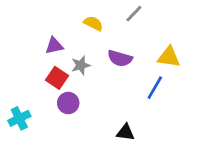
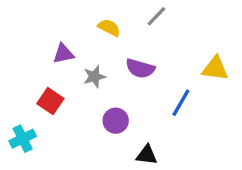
yellow triangle: (169, 57) -> (215, 68), moved
red square: (57, 78) -> (50, 101), moved
purple circle: (68, 103) -> (116, 121), moved

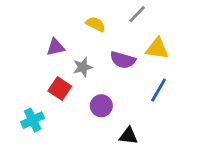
yellow triangle: (215, 68) -> (157, 49), moved
red square: (50, 101) -> (60, 89), moved
cyan cross: (23, 139) -> (33, 120), moved

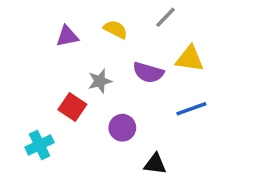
purple triangle: (56, 47) -> (67, 36), moved
blue line: (159, 90) -> (191, 109), turned 40

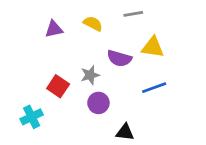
gray line: (166, 17) -> (133, 14), turned 36
gray star: (100, 81) -> (90, 75), moved

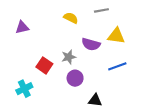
purple triangle: (54, 29) -> (22, 27), moved

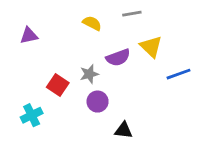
yellow triangle: (116, 36) -> (151, 47), turned 36
purple semicircle: (91, 44) -> (118, 58), turned -36
blue line: (117, 66) -> (179, 74), moved

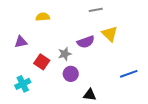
yellow semicircle: (92, 23) -> (43, 17), moved, turned -32
purple triangle: (29, 36) -> (21, 42), moved
blue line: (179, 74) -> (129, 74), moved

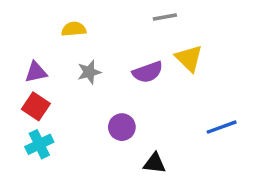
gray star: (65, 54) -> (89, 72), moved
red square: (42, 62) -> (36, 106), moved

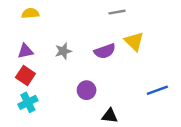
yellow semicircle: (74, 29) -> (30, 13), moved

